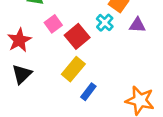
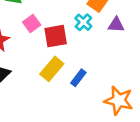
red square: (77, 36) -> (56, 36), turned 30
blue rectangle: (88, 92) -> (78, 78), moved

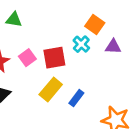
pink square: (32, 23) -> (27, 58), moved

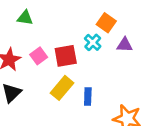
blue rectangle: (76, 98) -> (88, 96), turned -35

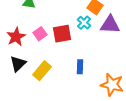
purple triangle: (125, 45) -> (110, 25), size x1.5
yellow rectangle: (62, 88) -> (42, 71), moved

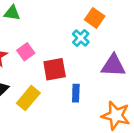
purple triangle: (110, 25) -> (113, 65), moved
red square: (62, 34) -> (55, 69), moved

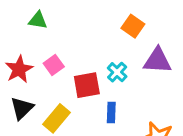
cyan cross: (81, 38) -> (117, 72), moved
purple triangle: (113, 65) -> (157, 61), moved

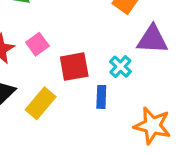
cyan cross: (117, 72) -> (120, 67), moved

